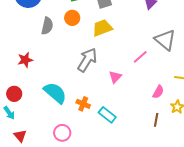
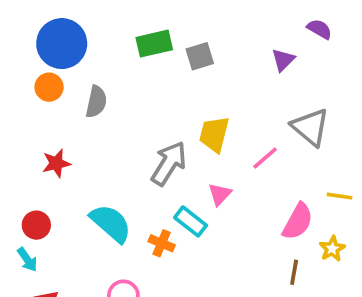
orange circle: (72, 18) -> (49, 87), moved
yellow trapezoid: (102, 28) -> (214, 134), moved, turned -55
pink semicircle: (158, 92) -> (298, 221), size x1.5
cyan rectangle: (107, 115) -> (191, 221), moved

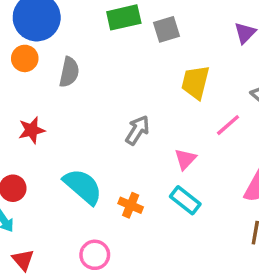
yellow trapezoid: (214, 134) -> (196, 82), moved
gray arrow: (169, 163) -> (137, 130), size x0.7
cyan rectangle: (191, 221) -> (185, 200), moved

